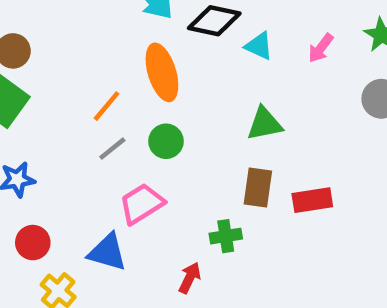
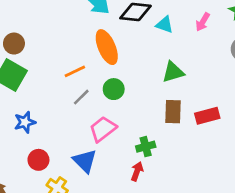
orange line: (106, 106) -> (75, 71), turned 30
green cross: (226, 236) -> (146, 147), moved
blue triangle: (107, 252) -> (85, 161), turned 35

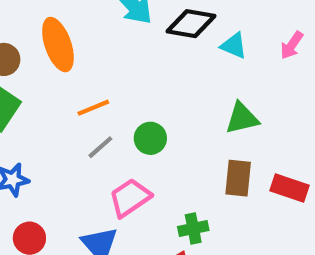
orange ellipse: (107, 47) -> (58, 45), moved
red rectangle: (207, 116) -> (290, 188), turned 30

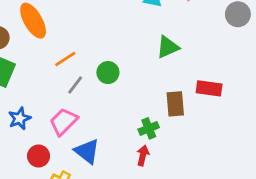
brown rectangle: (238, 178) -> (175, 104), moved
pink trapezoid: (130, 198) -> (64, 122), moved

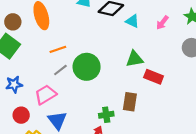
green circle: (108, 73) -> (87, 67), size x1.6
red rectangle: (209, 88) -> (154, 77), moved

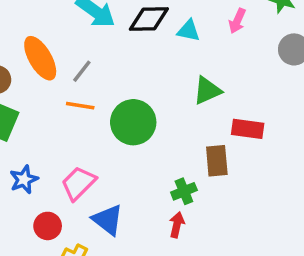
orange line: (58, 49) -> (80, 106), turned 42
gray line: (60, 70) -> (82, 71), moved
red rectangle: (154, 77) -> (248, 129), moved

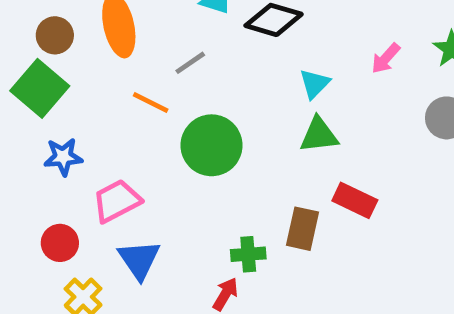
cyan triangle: (188, 31) -> (315, 84), moved, turned 45
gray line: (82, 71) -> (190, 63), moved
blue star: (24, 179) -> (63, 157), moved

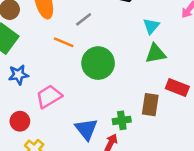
blue triangle: (139, 260) -> (86, 129), moved

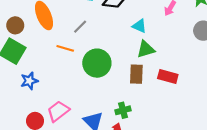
cyan triangle: (151, 26) -> (139, 26), turned -40
pink trapezoid: (49, 97) -> (58, 111), moved
brown rectangle: (150, 105) -> (136, 74), moved

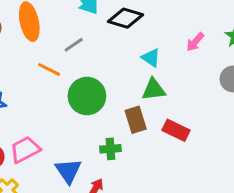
brown rectangle: (136, 74) -> (136, 120), turned -30
green cross: (123, 110) -> (110, 149), moved

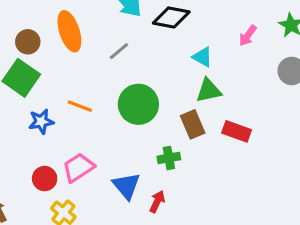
orange line: (49, 69) -> (80, 106), moved

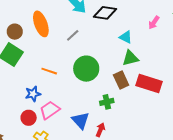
blue star: (41, 121) -> (33, 94), moved
red rectangle: (237, 131) -> (149, 83), size x1.4

